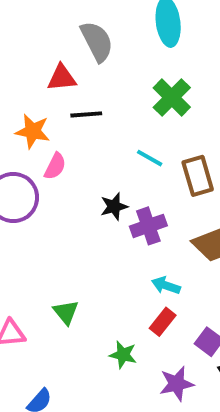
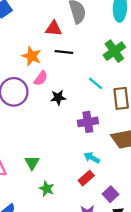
black star: (114, 206) -> (58, 98), moved
green star: (123, 355) -> (47, 189), moved

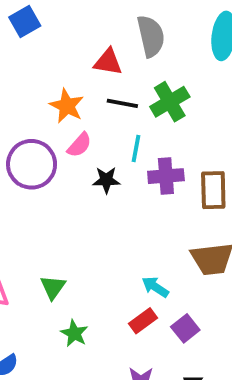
green cross: (114, 51) -> (170, 102), moved
cyan line: (96, 83) -> (136, 148), moved, turned 56
purple cross: (88, 122) -> (166, 176), moved
purple square: (111, 194) -> (185, 328), moved

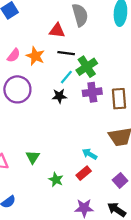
green cross: (170, 102) -> (87, 67), moved
pink semicircle: (79, 145) -> (14, 55), moved
cyan line: (136, 148) -> (66, 77), moved, turned 32
purple square: (185, 328) -> (120, 180), moved
green star: (74, 333) -> (56, 180), moved

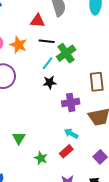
purple cross: (92, 92) -> (71, 102), moved
black star: (59, 96) -> (50, 82), moved

